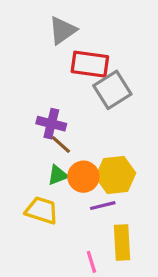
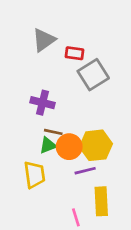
gray triangle: (63, 30) -> (44, 40), moved
red rectangle: (90, 64) -> (75, 53), size x0.6
brown line: (61, 144) -> (53, 132), moved, turned -30
yellow trapezoid: (42, 210) -> (34, 175), turned 64

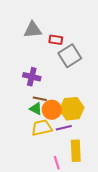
gray triangle: (44, 40) -> (33, 30), turned 30
green triangle: (48, 145) -> (36, 109), turned 48
yellow trapezoid: (34, 175) -> (42, 128), moved, turned -95

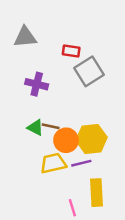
gray triangle: (33, 30) -> (25, 37), moved
purple cross: (32, 77) -> (37, 84), moved
green triangle: (36, 109) -> (35, 128), moved

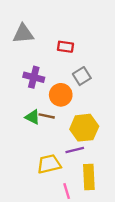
gray square: (89, 71) -> (82, 76), moved, size x0.7
orange circle: (66, 140) -> (61, 95), moved
yellow trapezoid: (53, 163) -> (49, 164), moved

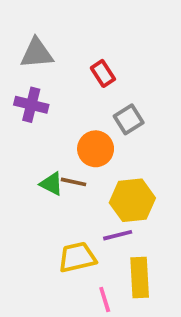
red rectangle: (65, 47) -> (103, 73), turned 49
purple cross: (34, 77) -> (31, 105), moved

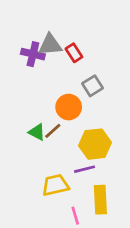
gray triangle: (37, 53) -> (50, 45), moved
purple cross: (31, 105) -> (33, 54), moved
brown line: (74, 182) -> (53, 131), turned -54

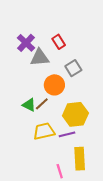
gray triangle: (50, 45) -> (40, 58), moved
purple cross: (33, 54) -> (26, 43), turned 30
yellow trapezoid: (55, 185) -> (44, 131), moved

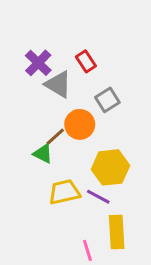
gray triangle: (40, 58) -> (58, 84), turned 36
brown line: (42, 104) -> (55, 137), moved
purple line: (67, 134) -> (98, 197), turned 42

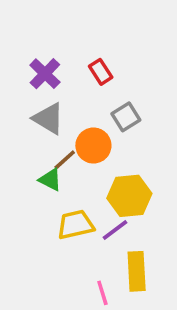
gray triangle: (58, 84) -> (49, 119), moved
purple line: (98, 197) -> (115, 230), turned -65

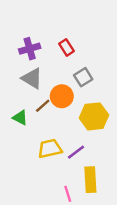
purple cross: (45, 74) -> (30, 49), turned 30
green triangle: (50, 180) -> (20, 118), moved
yellow hexagon: (129, 196) -> (94, 116), moved

